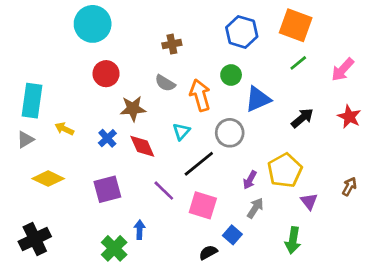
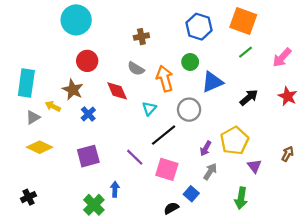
brown star: (133, 109) -> (73, 90), moved, turned 30
gray triangle: (25, 140) -> (33, 117), moved
red diamond: (142, 146) -> (117, 91), moved
black cross: (35, 239) -> (29, 197), size x0.6

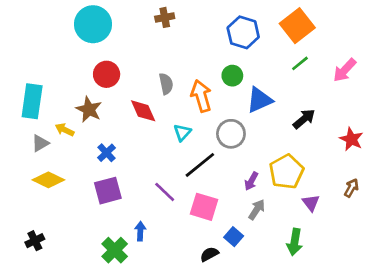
orange square: (243, 21) -> (297, 26), turned 32
brown cross: (141, 37) -> (165, 17), moved
gray semicircle: (136, 69) -> (166, 84), turned -133
red star: (288, 96) -> (351, 139), moved
blue cross: (88, 114) -> (107, 153), moved

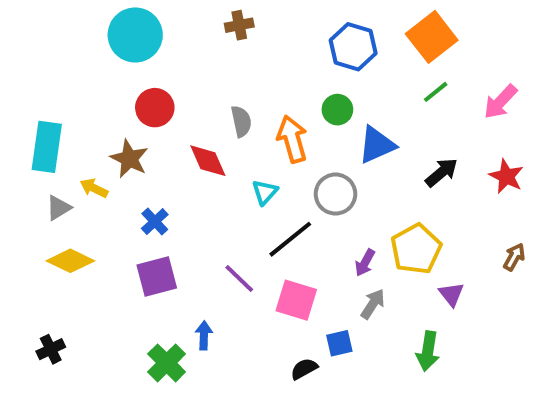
red star: (351, 139) -> (506, 176), moved
brown arrow: (351, 188) -> (514, 257), moved
blue square: (234, 237) -> (339, 343), turned 36

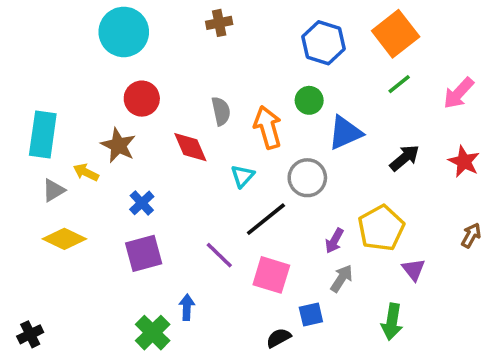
black cross: (51, 349) -> (30, 334), moved

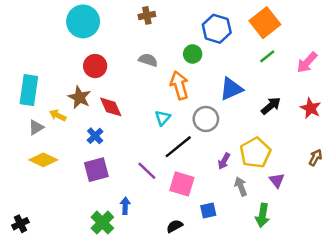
green circle: (309, 100) -> (193, 54), moved
gray semicircle: (221, 111) -> (148, 60), moved, turned -60
red diamond: (190, 147) -> (111, 107), moved
gray arrow: (342, 279) -> (241, 186), moved, turned -54
black semicircle: (279, 338) -> (175, 226), moved

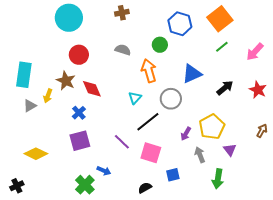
yellow arrow: (58, 115) -> (48, 96), turned -96
yellow diamond: (43, 160) -> (36, 154), moved
blue arrow: (125, 206) -> (104, 171), turned 112

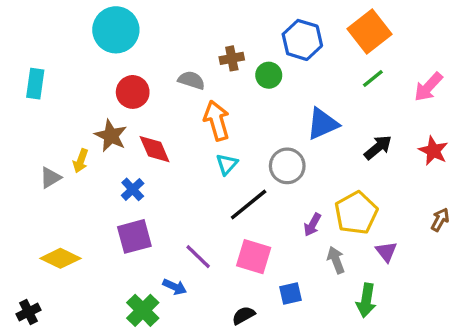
brown cross: (122, 13) -> (232, 58), moved
gray semicircle: (123, 50) -> (191, 80), moved
orange arrow: (149, 71) -> (217, 121), moved
cyan rectangle: (24, 75) -> (35, 84), moved, size x0.7
purple line: (122, 142) -> (198, 257), moved

